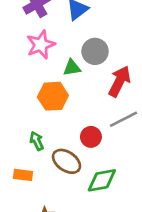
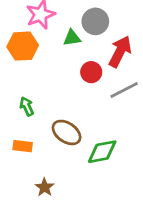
orange hexagon: (53, 96) -> (23, 46), moved
red circle: (91, 137) -> (91, 72), moved
green arrow: (37, 141) -> (27, 106), moved

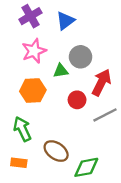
orange hexagon: (23, 46) -> (33, 91), moved
green arrow: (27, 106) -> (22, 129), size x1.5

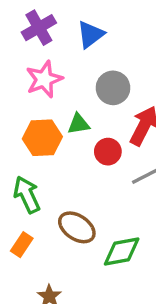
green triangle: (61, 71) -> (79, 124), moved
orange rectangle: (19, 163) -> (22, 245), turned -63

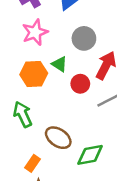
green triangle: (79, 124) -> (59, 64), turned 42
orange rectangle: (22, 245) -> (33, 163), moved

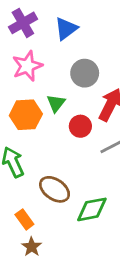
green triangle: (59, 64) -> (56, 103), turned 35
orange rectangle: (33, 163) -> (24, 219), turned -70

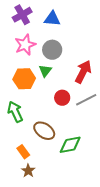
blue triangle: (66, 29) -> (52, 19), turned 42
gray circle: (85, 73) -> (52, 50), moved
red circle: (80, 126) -> (62, 98), moved

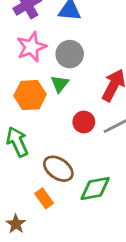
orange rectangle: (23, 152) -> (44, 198), moved
brown star: (28, 171) -> (16, 224), moved

